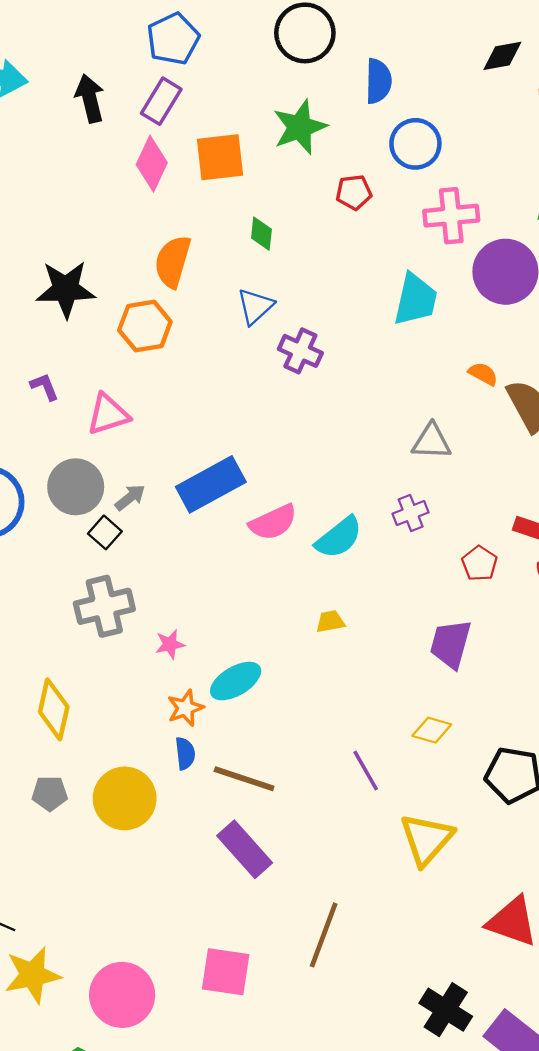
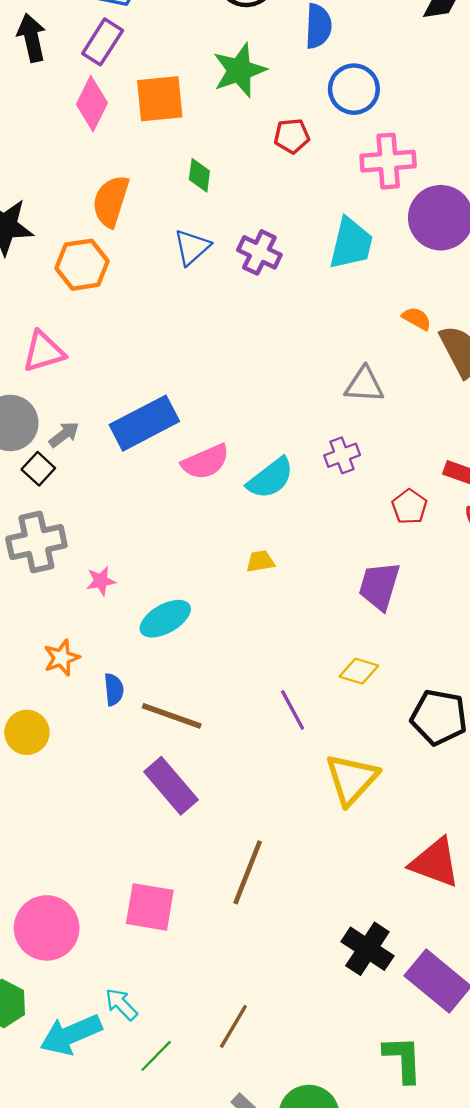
purple cross: (300, 351) -> (259, 252), moved
orange star: (185, 708) -> (62, 658), moved
yellow circle: (125, 798) -> (27, 732), moved, size x0.7

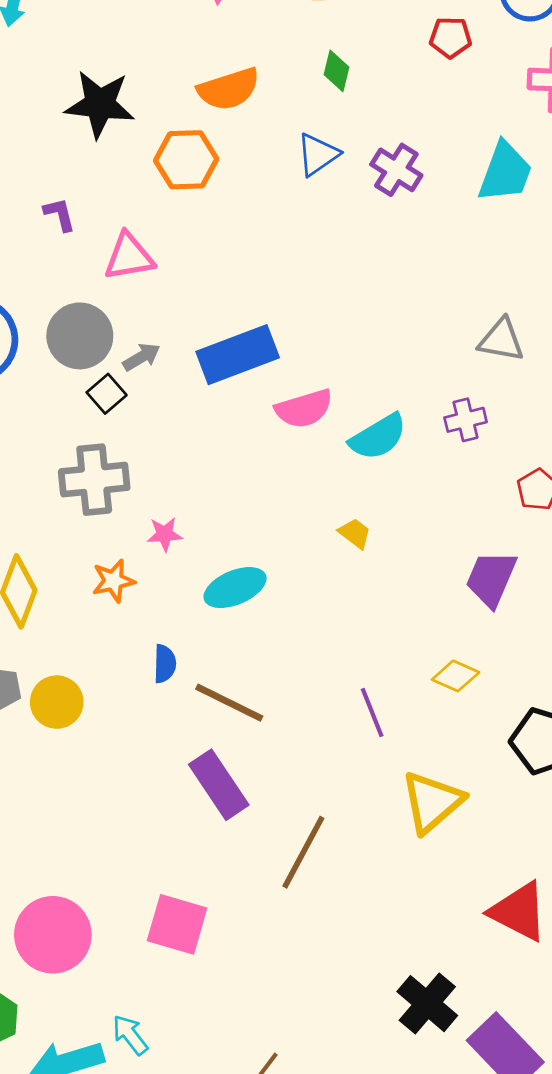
orange semicircle: (111, 201) -> (229, 89), turned -132
yellow trapezoid: (260, 561) -> (355, 533), turned 40
orange star: (62, 658) -> (113, 581), moved
brown line: (248, 872) -> (303, 852), moved

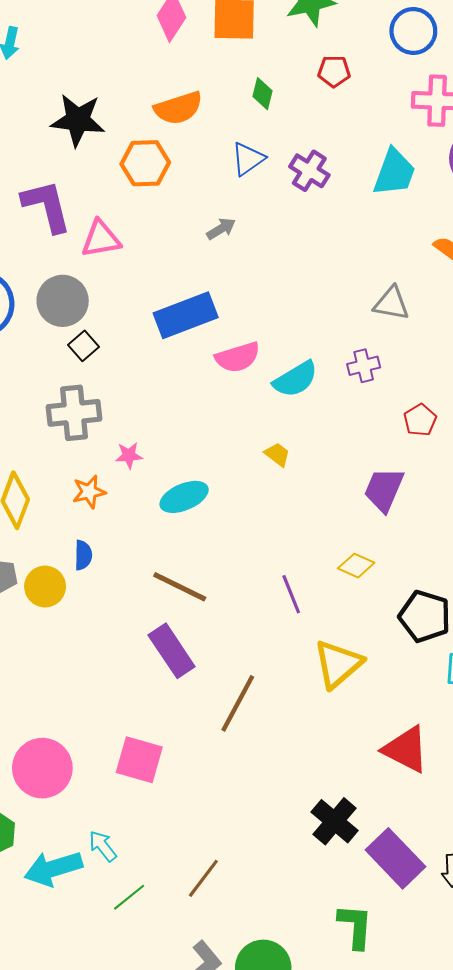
red pentagon: (450, 37) -> (334, 71), moved
purple L-shape: (60, 214) -> (47, 206), size x2.0
gray arrow: (142, 357) -> (221, 229), moved
blue semicircle: (165, 664) -> (83, 555), moved

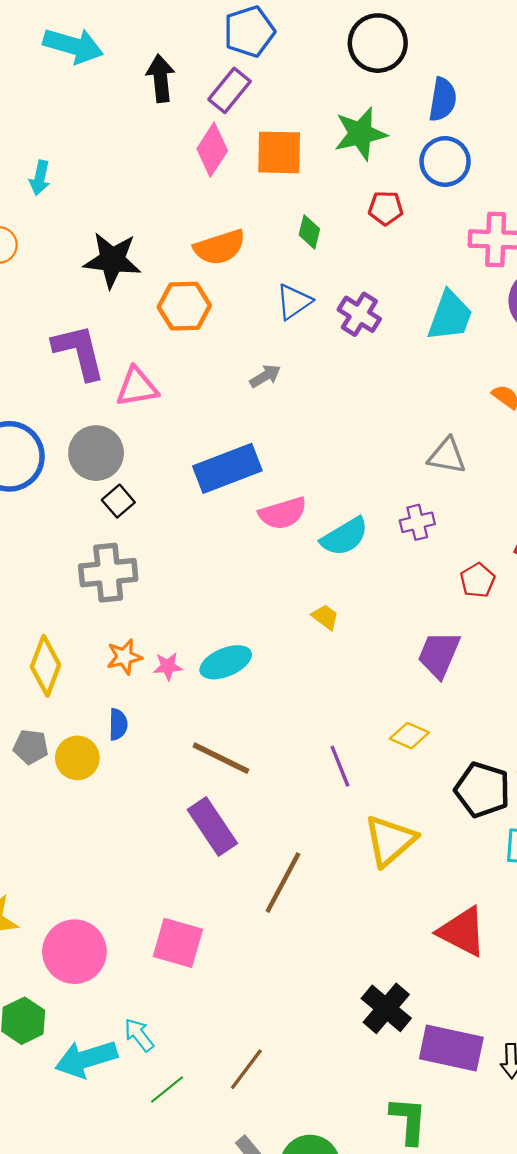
blue circle: (413, 31) -> (445, 161), moved
pink star: (129, 455) -> (168, 666), moved
purple rectangle: (396, 858) -> (451, 1048), turned -34

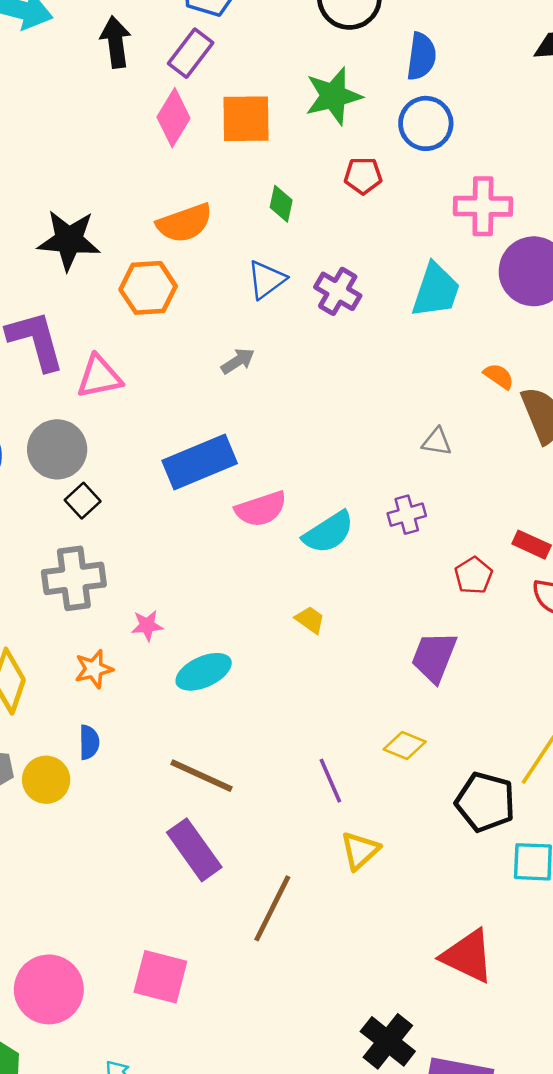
gray triangle: (447, 456) -> (437, 442), size x0.7
pink star: (168, 666) -> (147, 625), moved
yellow triangle: (390, 841) -> (360, 851), moved, size x0.7

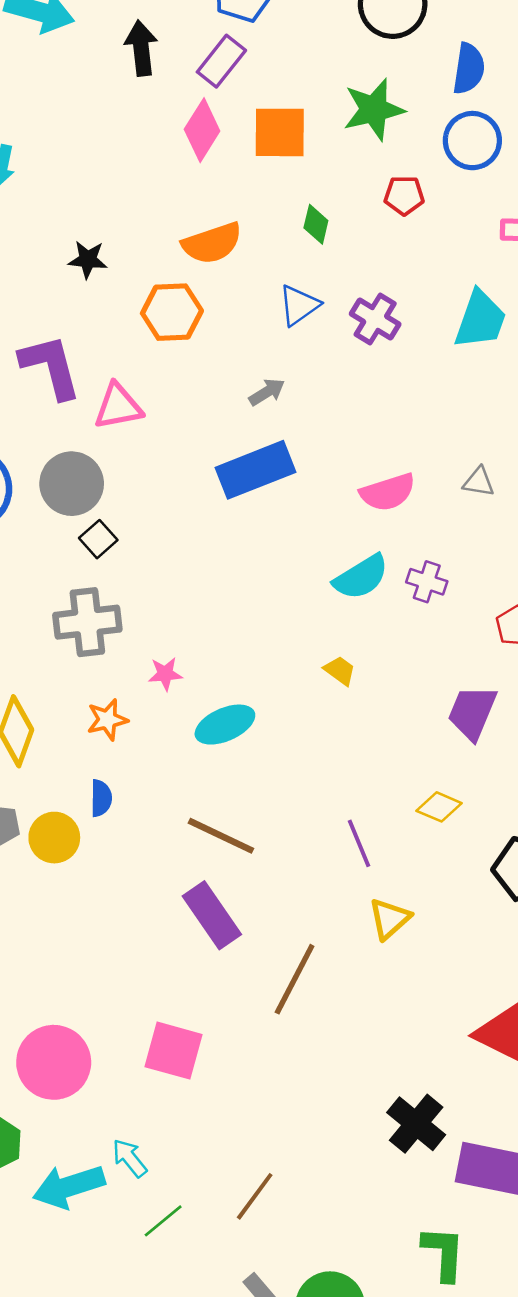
black star: (69, 240) -> (88, 260), size x0.6
blue rectangle: (200, 462) -> (255, 470), moved
pink semicircle: (261, 509) -> (388, 492), moved
purple cross: (407, 515) -> (427, 582), moved, turned 33

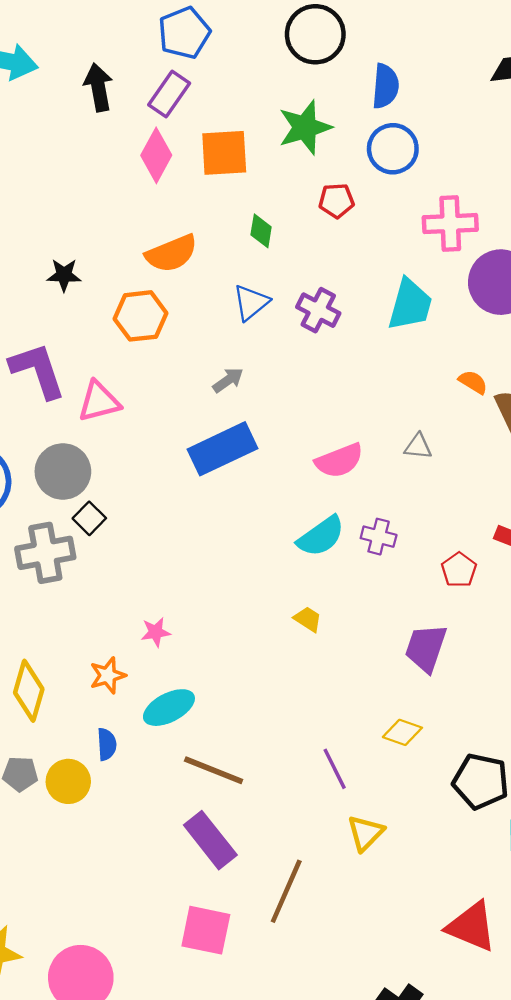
gray cross: (87, 622) -> (45, 553), moved
cyan ellipse: (225, 725) -> (169, 708), moved
pink square: (174, 1051) -> (206, 930), moved

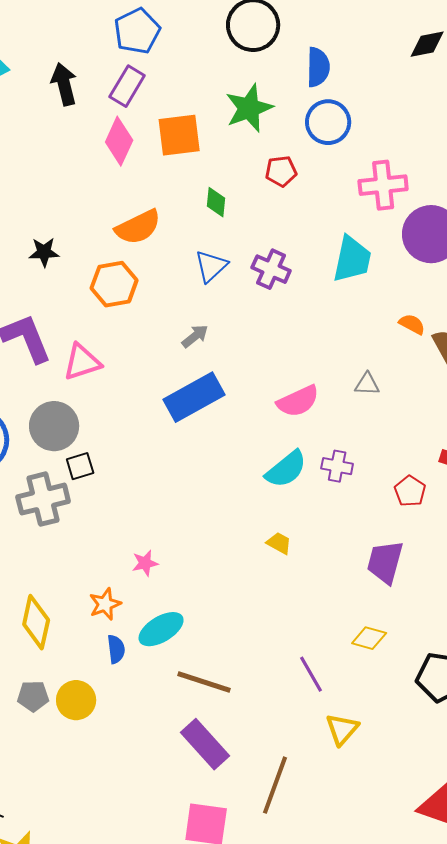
black square: (89, 518) -> (80, 466), turned 32
blue semicircle: (107, 744) -> (116, 649), moved

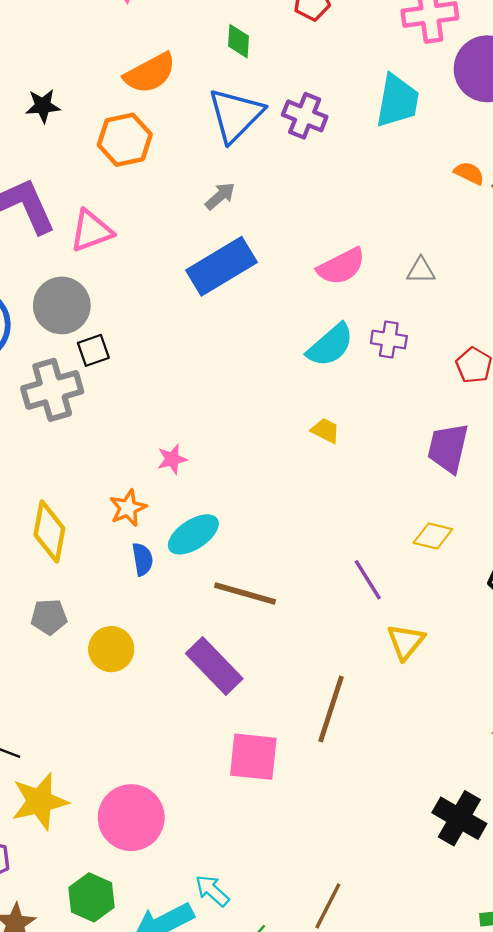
blue triangle: (211, 266) -> (236, 115), size x1.5
gray triangle: (367, 384) -> (421, 270), moved
yellow circle: (76, 700) -> (111, 649), moved
purple rectangle: (205, 744) -> (214, 666), moved

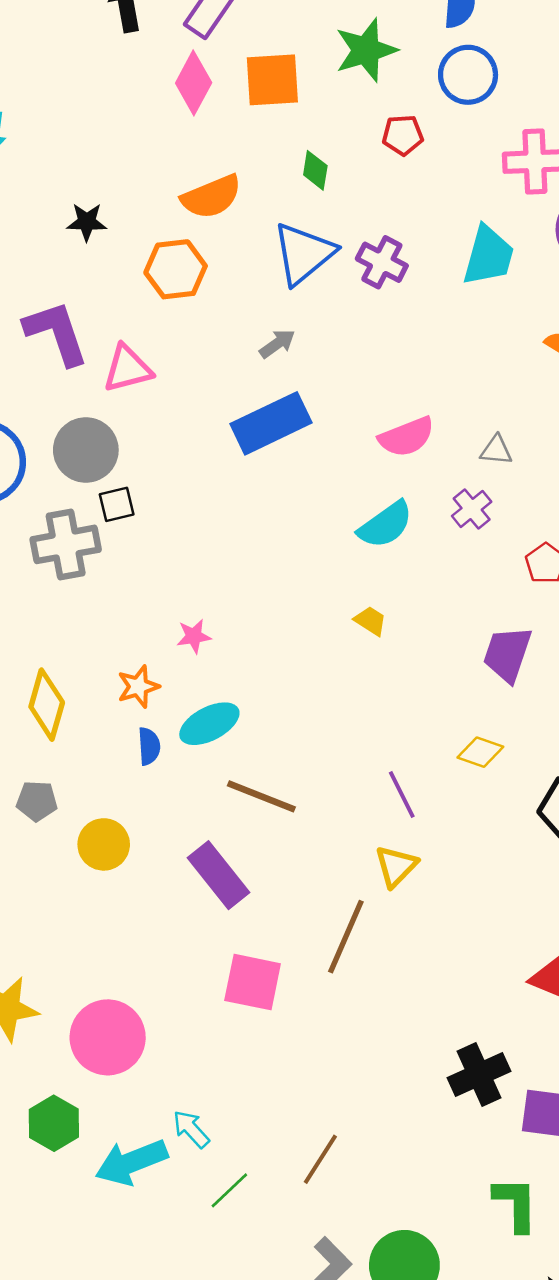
purple cross: (389, 340) -> (472, 509), moved, turned 36
yellow triangle: (406, 642) -> (396, 866), moved
black cross: (459, 818) -> (479, 1075), turned 30

